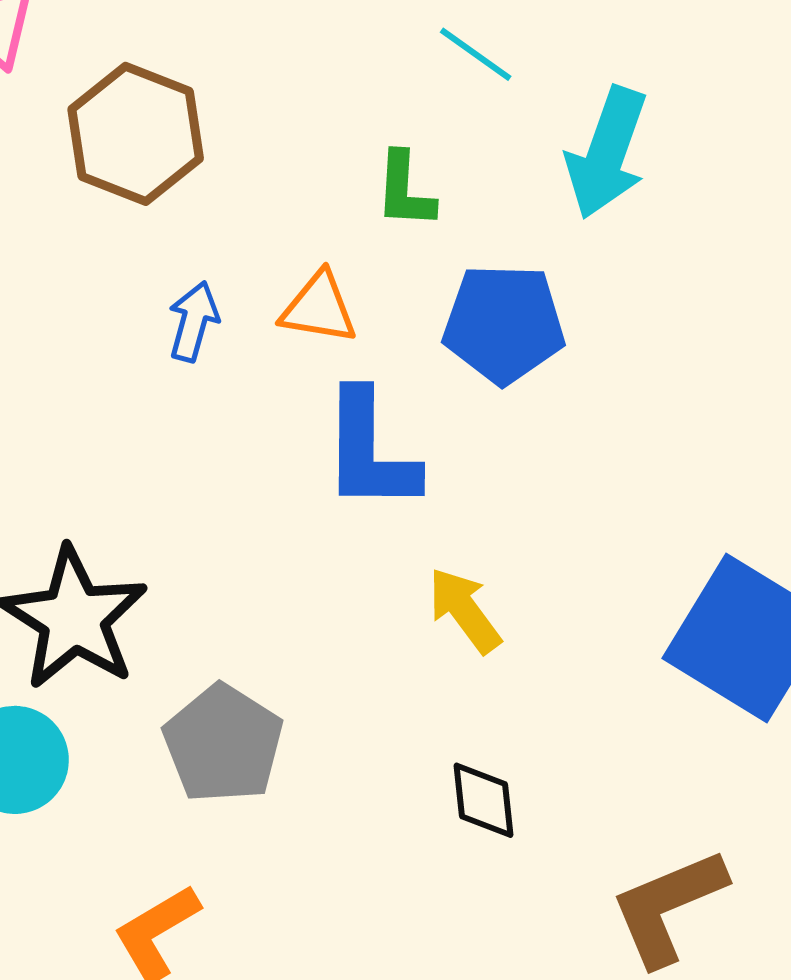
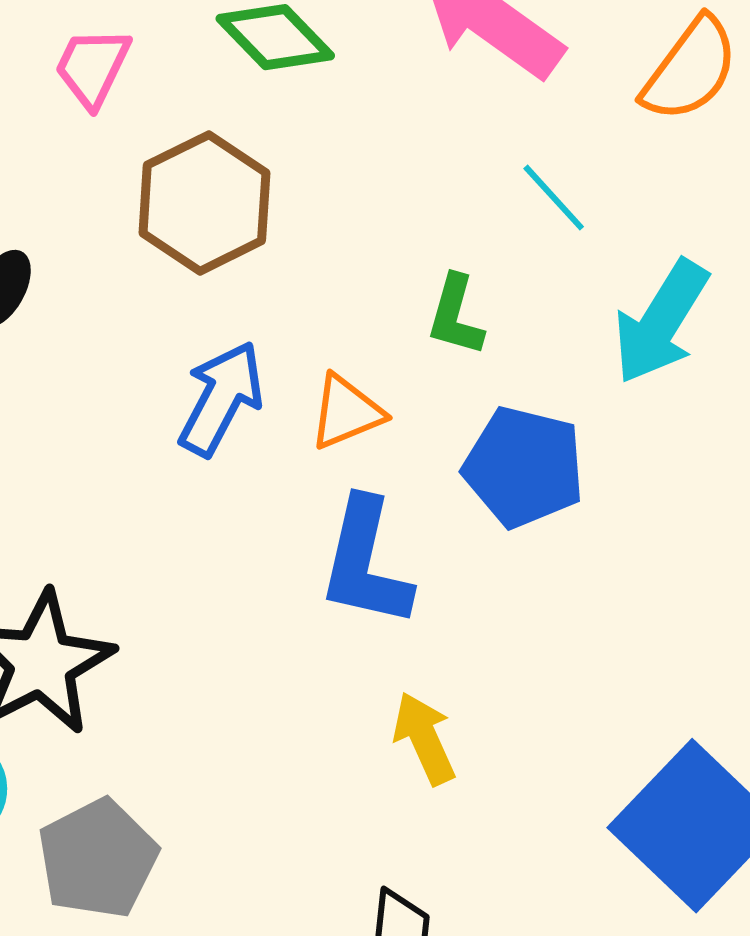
orange triangle: (319, 308) -> (346, 412), turned -44
blue arrow: (194, 321) -> (221, 399), size x1.5
gray pentagon: (223, 744) -> (98, 859), moved

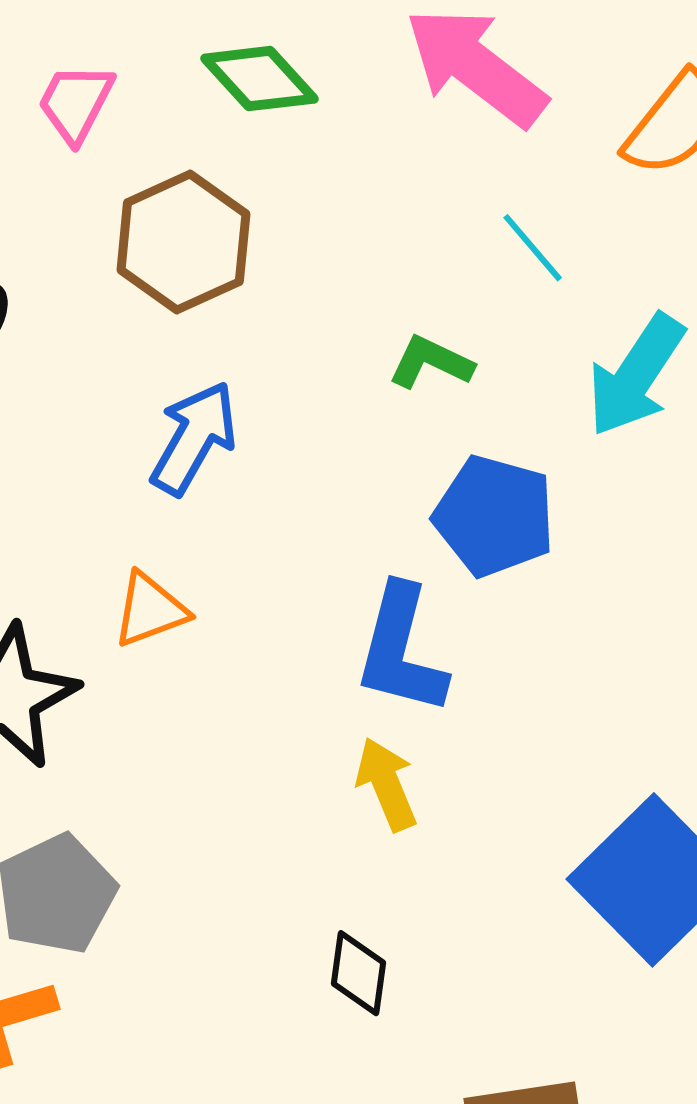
green L-shape: (456, 315) -> (431, 362), turned 98
orange triangle: (346, 412) -> (150, 610), moved
blue L-shape: (366, 563) -> (401, 650), moved

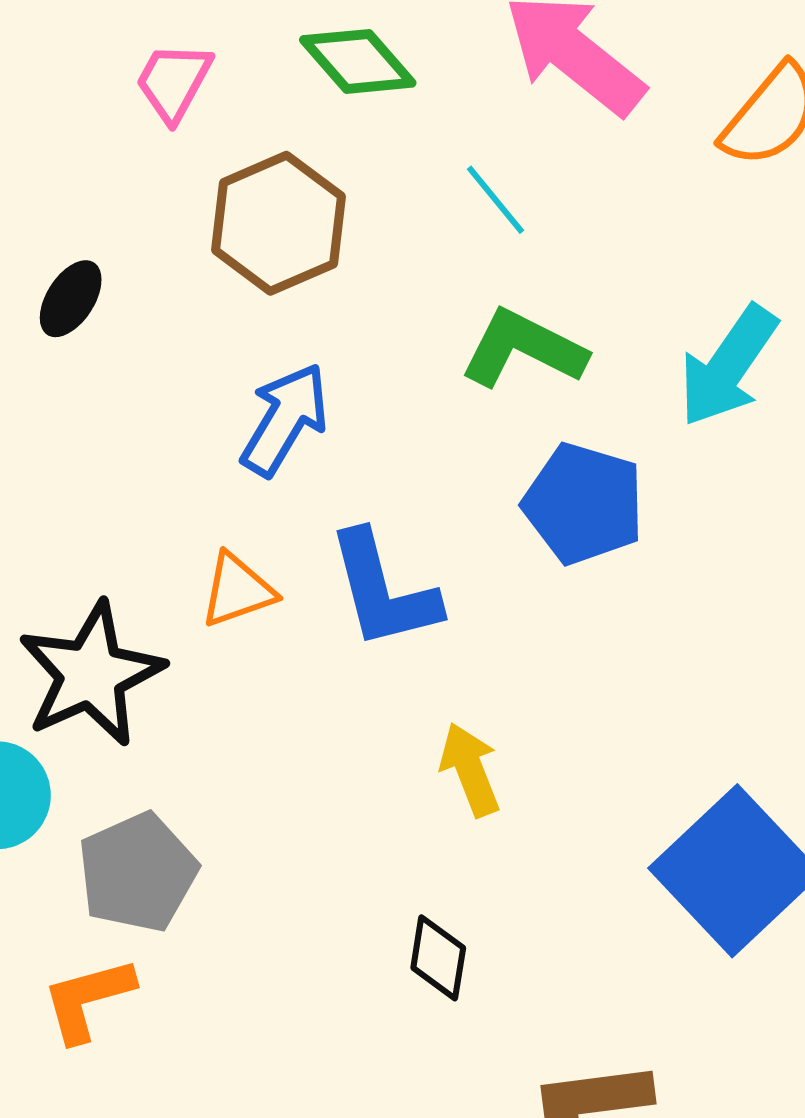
cyan line: (533, 248) -> (495, 200), moved
green L-shape: (431, 362) -> (523, 349), size x1.5
blue L-shape: (401, 650) -> (383, 590), moved, turned -30

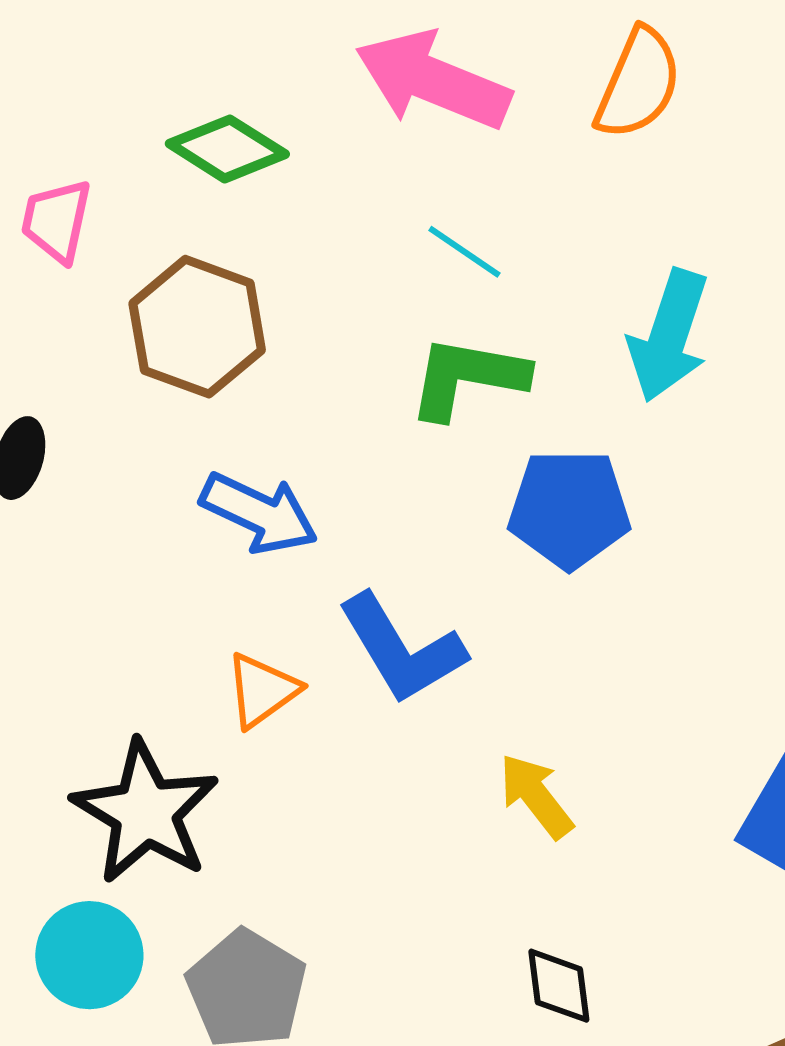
cyan line: (495, 200) -> (464, 252), moved
blue arrow: (285, 419) -> (259, 513), turned 101

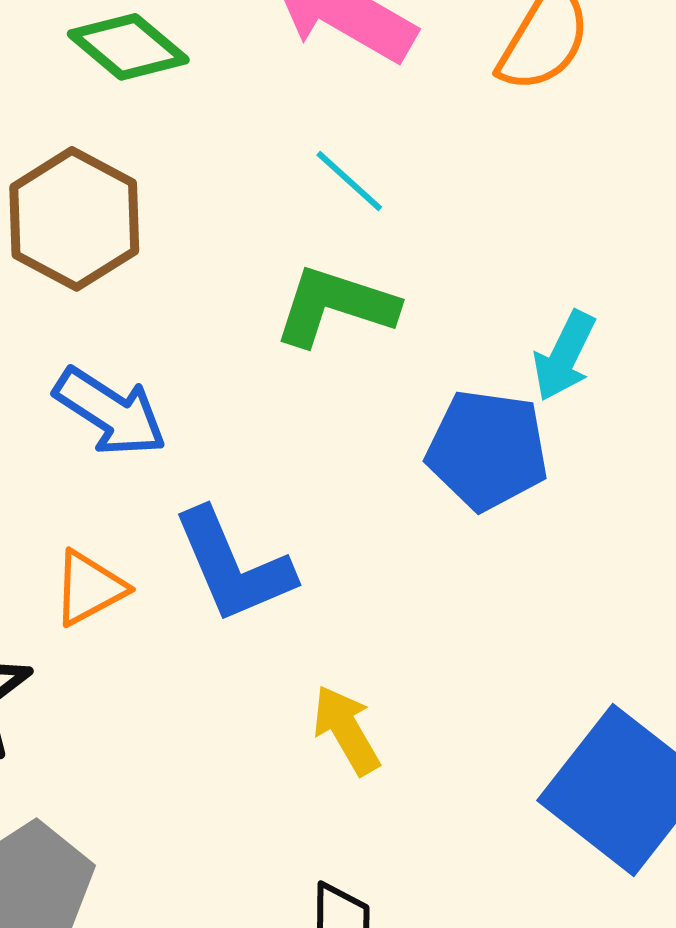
cyan arrow: (669, 336) -> (564, 356), moved, size x0.7
blue pentagon: (569, 509) -> (487, 450), moved

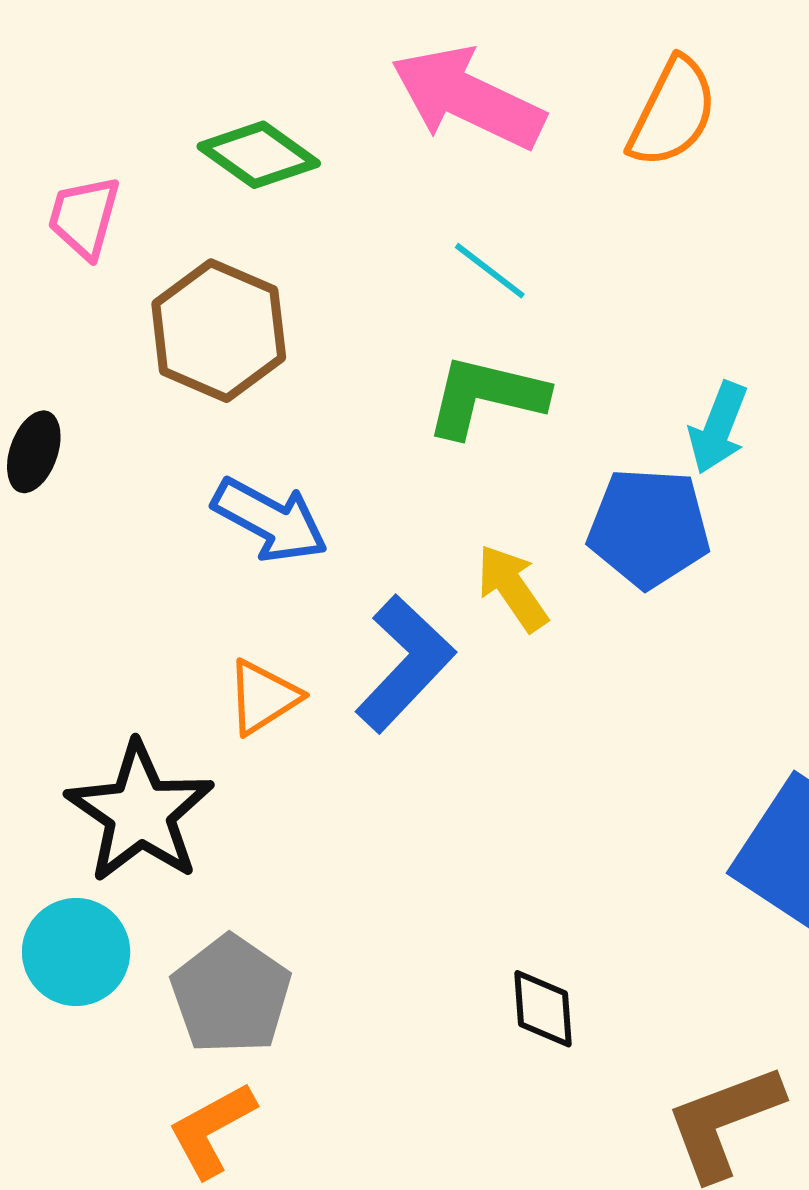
blue L-shape: (233, 566) -> (405, 664), turned -109
yellow arrow: (346, 730) -> (512, 588), moved

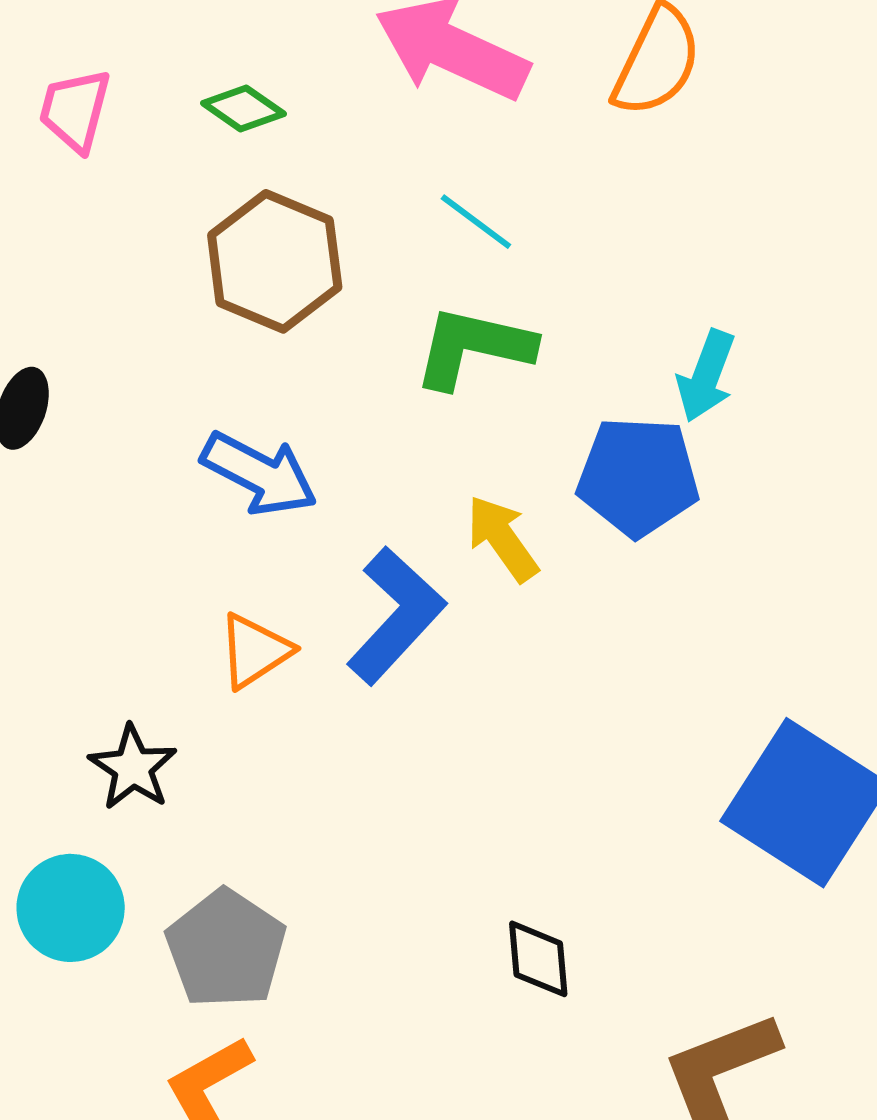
green diamond: (259, 155) -> (243, 109), size x0.7
pink trapezoid: (84, 217) -> (75, 110), moved
brown hexagon: (219, 331) -> (275, 261), moved
black star: (140, 812) -> (133, 768), size x0.6

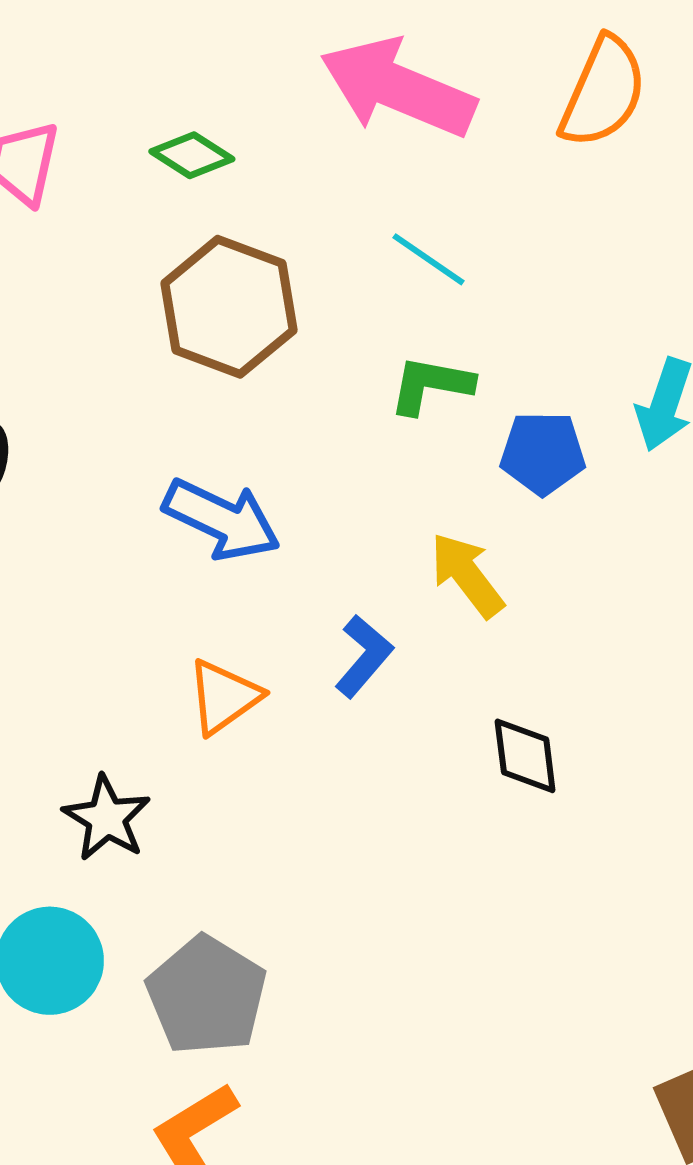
green L-shape: (473, 347) -> (431, 385), size x0.7
blue pentagon: (638, 477) -> (543, 453), moved, size x0.7
blue L-shape: (396, 616) -> (364, 656), size x0.6
black diamond: (538, 959) -> (525, 756), moved

